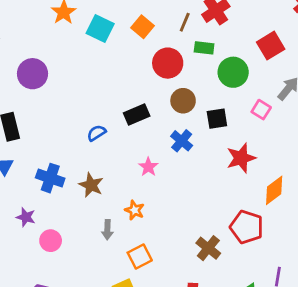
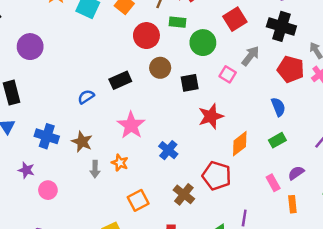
blue cross: (182, 141) -> (168, 150), moved
pink star: (148, 167) -> (131, 125), size x1.6
gray arrow: (107, 230) -> (95, 169), moved
orange square: (140, 256) -> (138, 200), moved

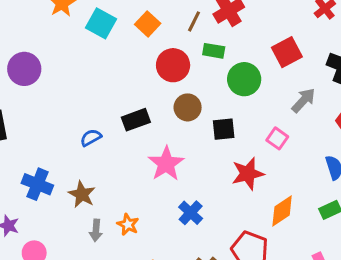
pink square: (228, 74) -> (277, 138), moved
pink star: (131, 125) -> (166, 164), moved

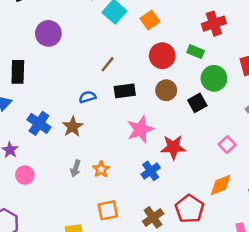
brown line: (194, 21) -> (108, 64), moved
black square: (224, 129) -> (197, 103), moved, turned -36
pink square: (277, 138) -> (227, 144), moved
red star: (248, 174) -> (173, 147), moved
brown star: (82, 194) -> (73, 127), moved

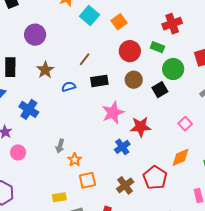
brown star: (73, 127) -> (45, 70), moved
orange star: (101, 169) -> (75, 160), moved

